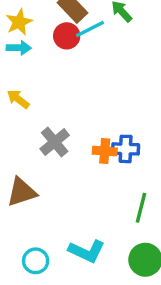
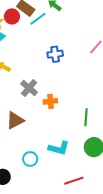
red circle: (67, 36) -> (12, 16), moved
blue cross: (126, 149) -> (55, 54), moved
orange cross: (105, 151) -> (50, 101), moved

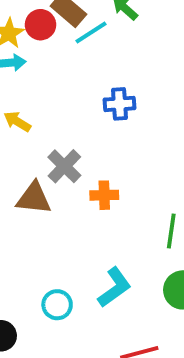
brown triangle: (15, 120) -> (34, 198), moved, turned 30
cyan L-shape: (59, 148) -> (114, 287), turned -55

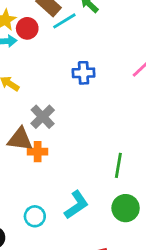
red circle: (40, 25) -> (27, 28), moved
orange cross: (104, 195) -> (38, 152), moved

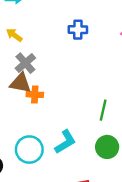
gray cross: (43, 117) -> (25, 63), moved
cyan circle: (35, 216) -> (29, 150), size x1.5

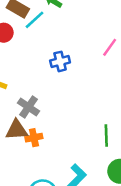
gray cross: (25, 63) -> (29, 107), moved

